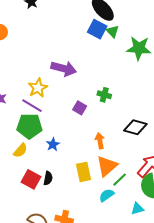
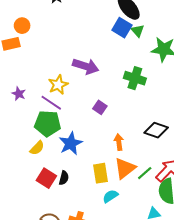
green cross: (104, 95) -> (135, 78), moved, size x1.5
blue star: (53, 144) -> (71, 143), size x1.6
green line: (120, 180) -> (145, 173), moved
cyan semicircle: (106, 195) -> (110, 196), moved

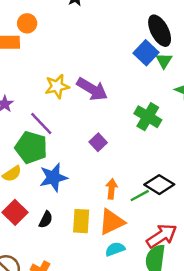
yellow star: (58, 85) -> (57, 86), moved
green line: (145, 173) -> (140, 196), moved
black semicircle: (64, 178) -> (46, 220), moved
cyan semicircle: (110, 196) -> (115, 249), moved

